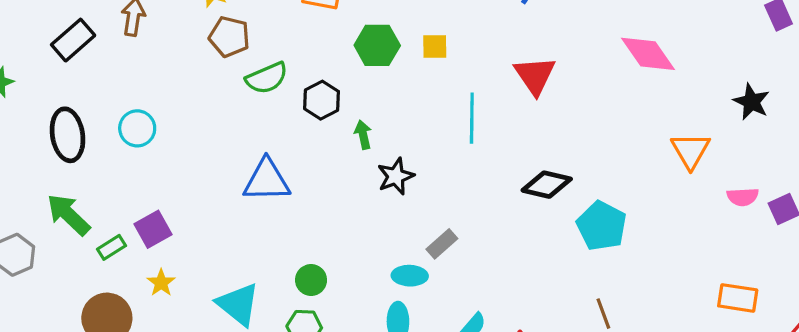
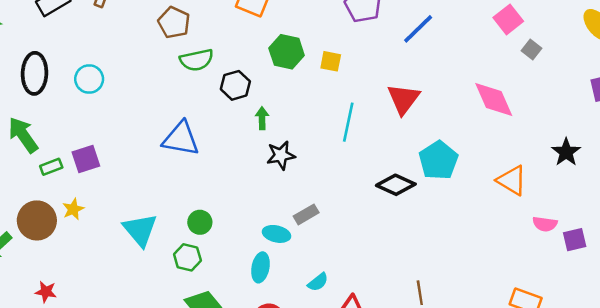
orange triangle: (690, 151) -> (512, 180), turned -40
cyan pentagon: (602, 226) -> (438, 160), moved
yellow star: (161, 283) -> (73, 209), moved

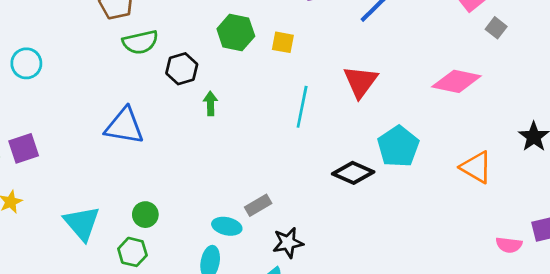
pink diamond: (494, 99) -> (456, 81), turned -54
black star: (281, 155) -> (288, 243), moved
pink semicircle: (545, 224) -> (509, 245), moved

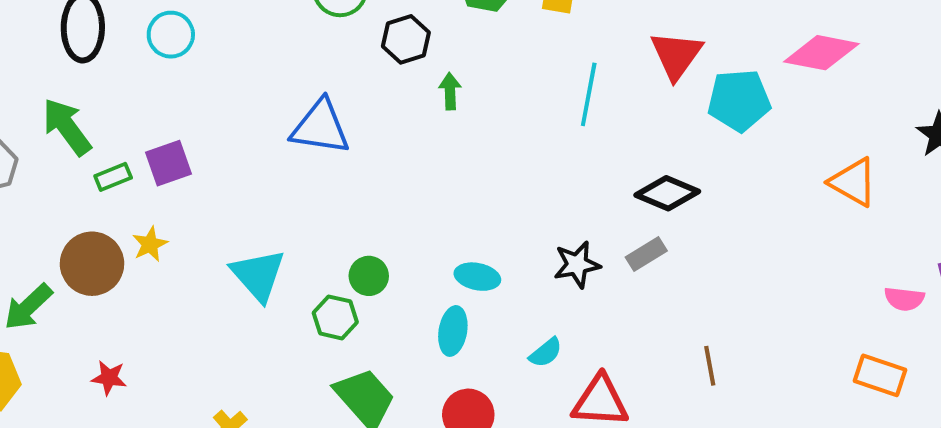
cyan pentagon: (398, 147) -> (739, 100), moved, turned 30
gray rectangle: (258, 205) -> (646, 254), moved
green circle: (145, 215) -> (369, 276), moved
black star: (288, 243) -> (577, 264), moved

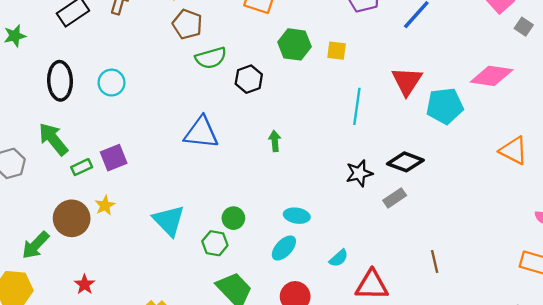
green arrow: (450, 91) -> (275, 141), moved
black star: (577, 264) -> (359, 173), moved
cyan ellipse: (453, 331) -> (284, 248), turned 36
red star: (109, 378) -> (85, 284), turned 30

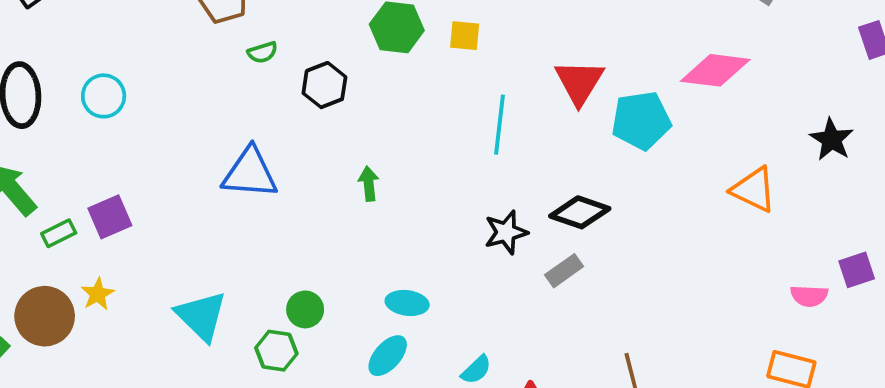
green semicircle: (211, 58) -> (263, 52), size x0.6

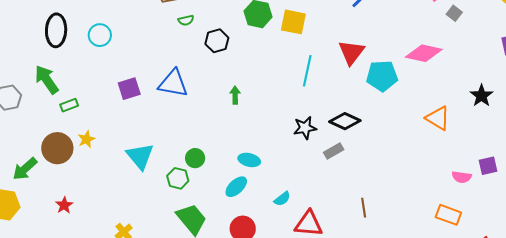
yellow square: (465, 36) -> (293, 22), size x1.5
purple square: (110, 217) -> (129, 89), moved

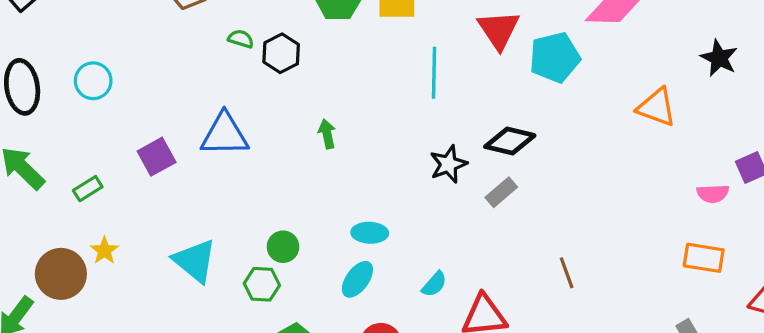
green semicircle: (186, 20) -> (241, 39), moved, turned -140
green rectangle: (69, 105) -> (88, 189), moved

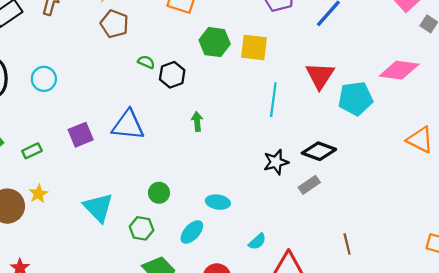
green arrow: (327, 134) -> (197, 122), moved
green circle: (283, 247) -> (159, 193), moved
cyan ellipse: (357, 279) -> (192, 232), moved

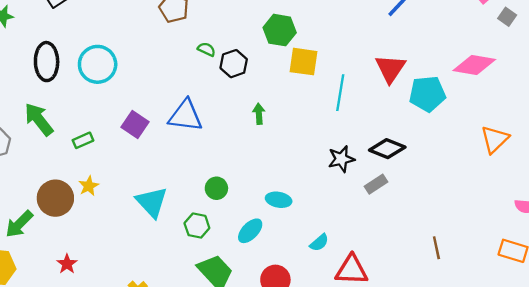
yellow square: (254, 47) -> (304, 62), moved
cyan circle: (44, 79) -> (98, 64), size x1.4
purple square: (81, 135) -> (135, 125), turned -35
orange triangle: (420, 140) -> (495, 139), turned 48
brown line: (347, 244) -> (436, 248), moved

